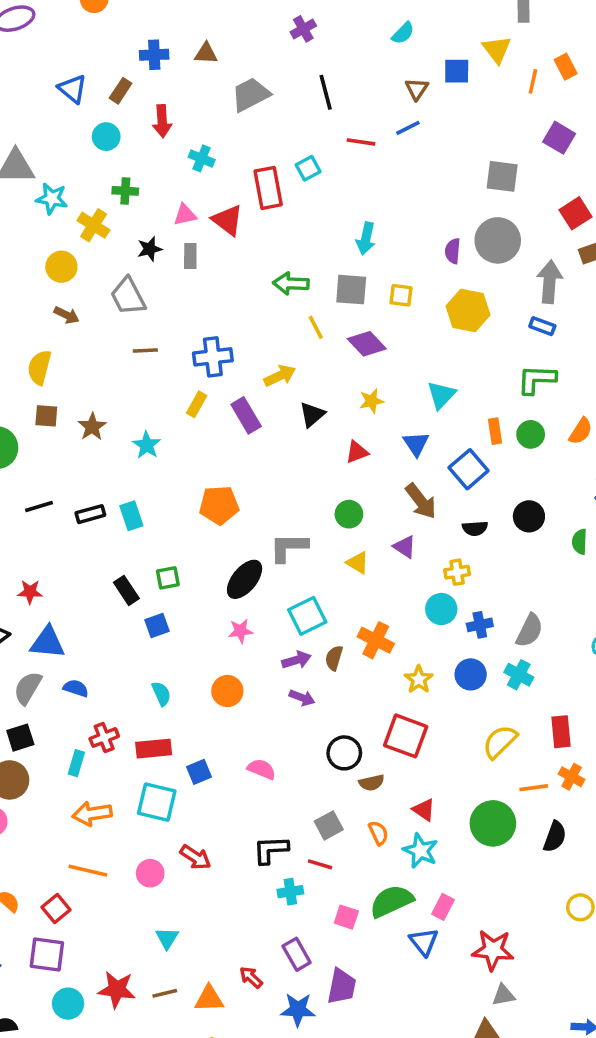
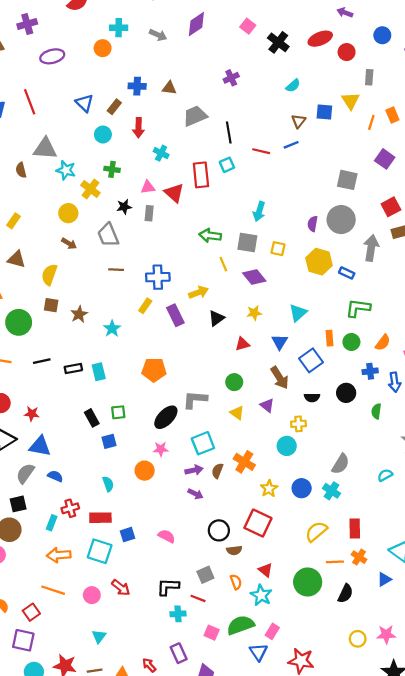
black line: (326, 92) -> (229, 132), moved
blue rectangle: (542, 326) -> (347, 273), moved
blue cross: (480, 625) -> (370, 371), moved
orange circle: (227, 691) -> (145, 471), moved

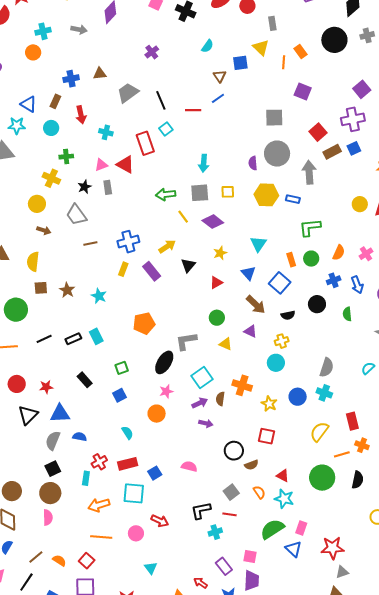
cyan star: (66, 170) -> (17, 126), moved
black rectangle: (92, 418) -> (85, 380), moved
red square: (258, 523) -> (267, 436), size x0.7
pink square: (212, 633) -> (250, 557), moved

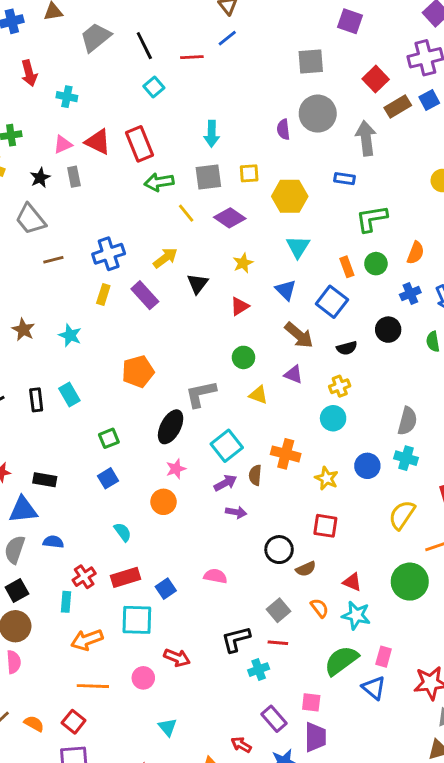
red rectangle: (145, 143) -> (139, 144), moved
yellow hexagon: (266, 195) -> (290, 196), moved
black rectangle: (73, 339) -> (36, 400), turned -70
black rectangle: (85, 380) -> (45, 480), moved, turned -35

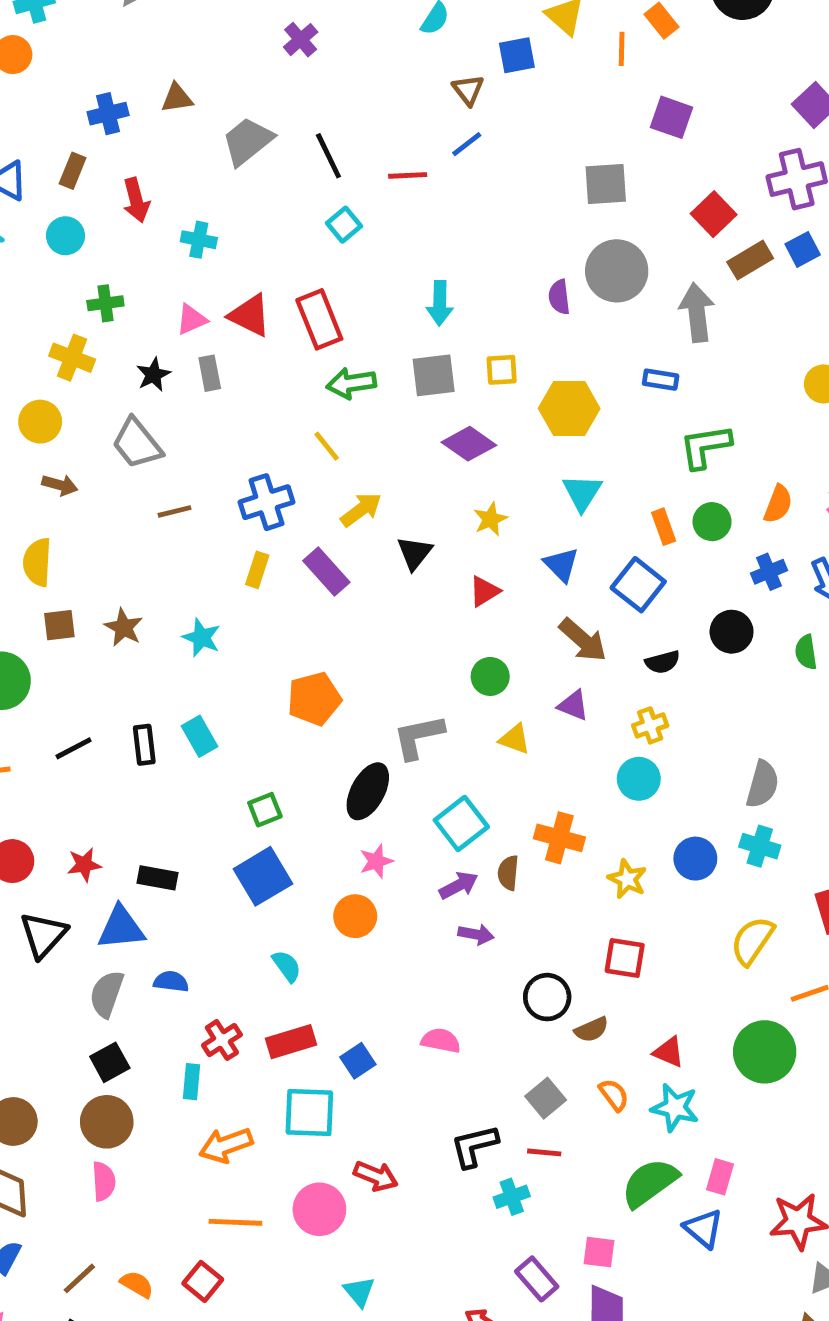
yellow line: (186, 213) -> (327, 446), moved
blue square: (108, 478) -> (263, 876), size x1.6
pink circle: (143, 678) -> (319, 1209), size x1.4

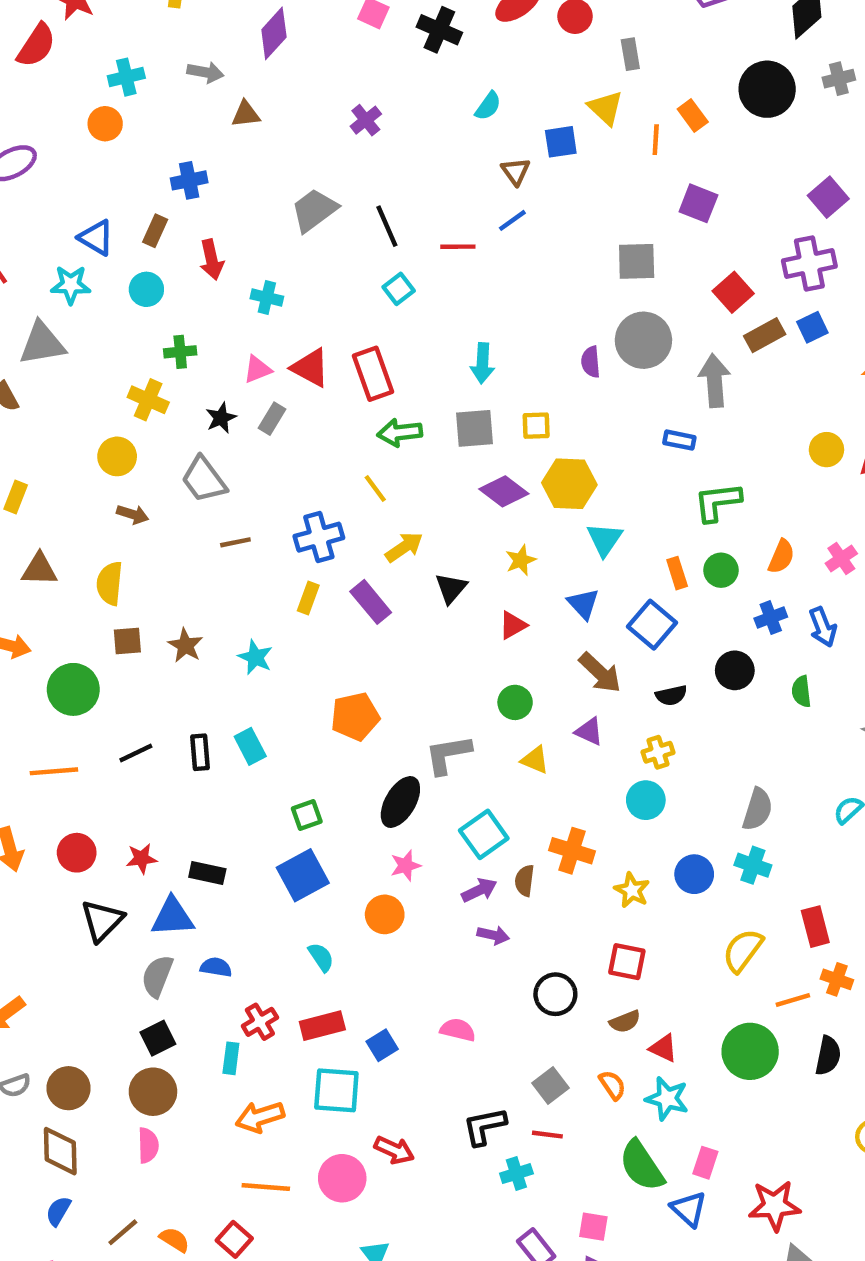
brown triangle: (177, 98) -> (246, 114), moved
gray rectangle: (210, 373) -> (272, 419), turned 40
yellow hexagon: (569, 409) -> (569, 484), moved
brown semicircle: (592, 1030) -> (625, 1022), moved
green semicircle: (650, 1183) -> (642, 1166), turned -90

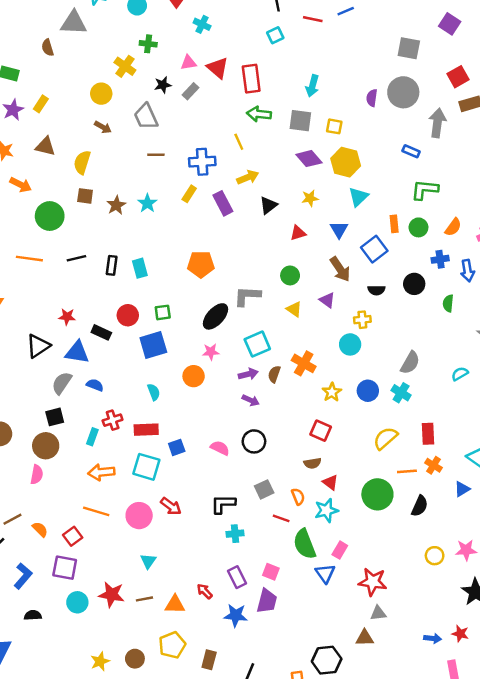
cyan star: (255, 657) -> (147, 203), moved
red circle: (77, 853) -> (128, 315), moved
black circle: (555, 994) -> (254, 441), moved
cyan star: (667, 1099) -> (326, 510), turned 30
red line: (547, 1135) -> (281, 518), moved

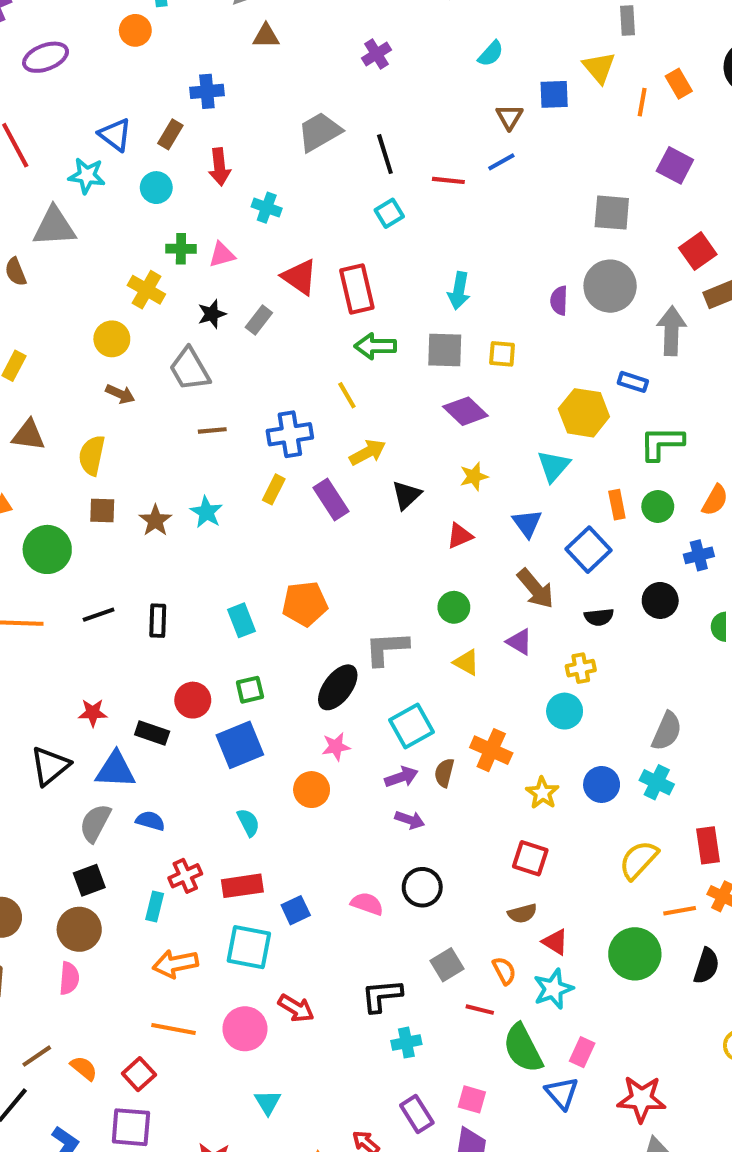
pink triangle: (188, 63) -> (222, 255), moved
yellow hexagon: (346, 162) -> (584, 413), moved
cyan rectangle: (140, 268) -> (242, 620), moved

